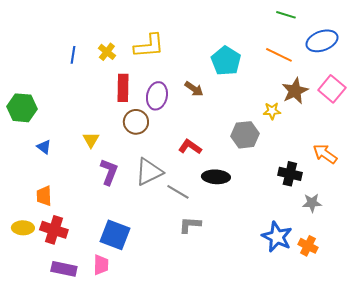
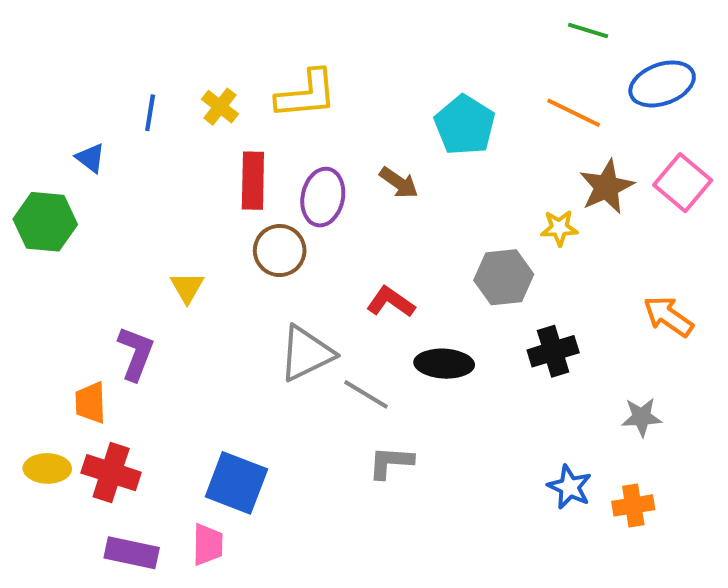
blue triangle: (44, 147) -> (90, 158), moved
purple L-shape: (109, 172) -> (136, 353), moved
black cross: (290, 174) -> (553, 351), moved, turned -30
blue star: (277, 237) -> (570, 487), size x0.7
orange cross: (308, 246) -> (633, 505), turned -36

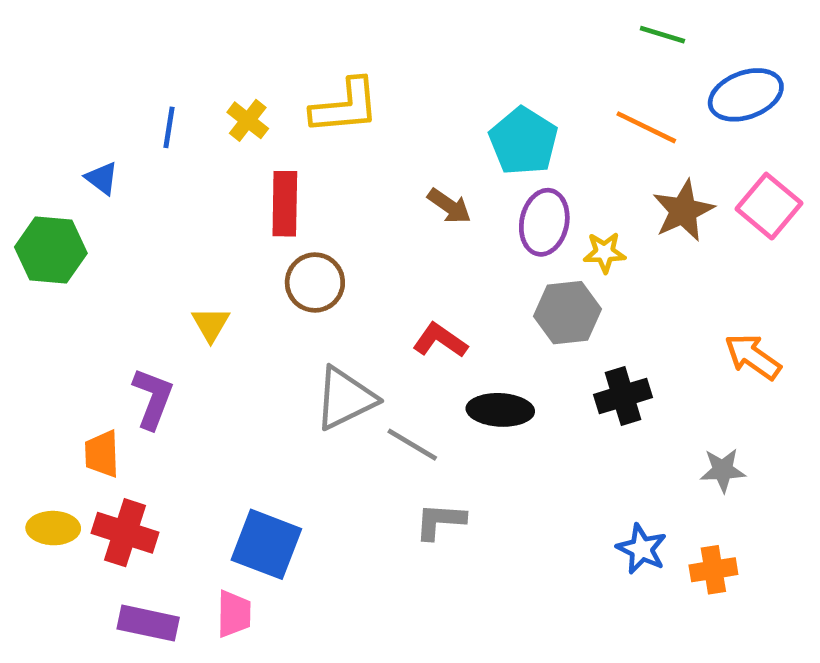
purple ellipse: (323, 197) -> (544, 222), moved
yellow star: (559, 228) -> (605, 252), moved

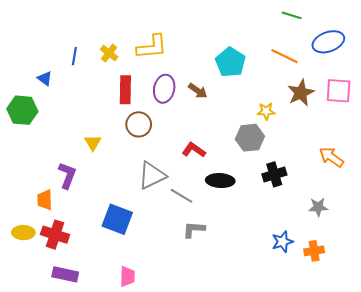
pink square: (769, 206) -> (339, 91), turned -36
purple ellipse: (544, 222) -> (164, 89), moved
blue square: (266, 544) -> (117, 219), moved
blue star: (642, 549) -> (282, 242), turned 30
pink trapezoid: (234, 614) -> (127, 276), moved

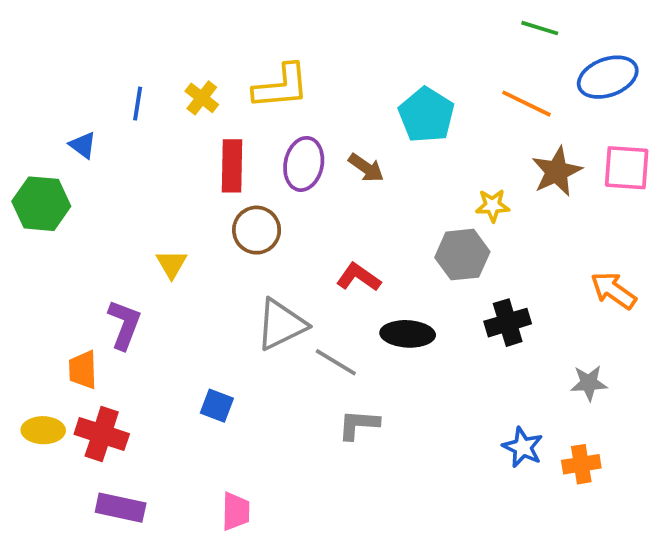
blue square: (117, 219) -> (217, 406), size x0.6
blue star: (282, 242) -> (523, 447), turned -30

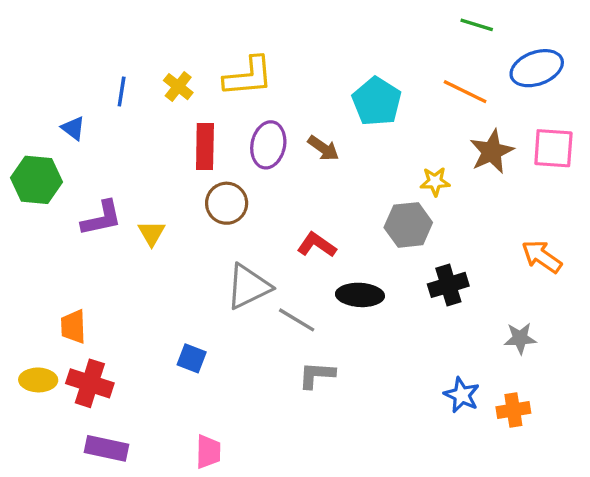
purple L-shape: (124, 324) -> (102, 218), moved, turned 57

